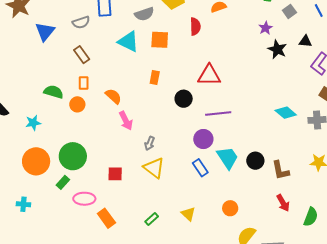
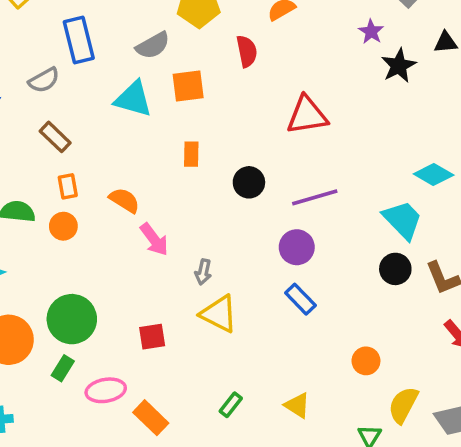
black star: (277, 49) -> (399, 66), turned 30
red triangle: (209, 75) -> (307, 115), moved
cyan trapezoid: (228, 158) -> (403, 220), moved
yellow triangle: (188, 214) -> (297, 405), moved

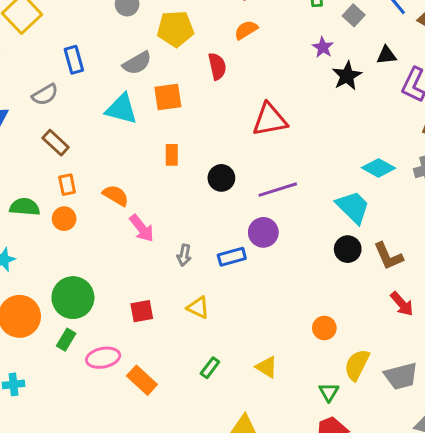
blue rectangle: (79, 40) -> (74, 60), size x0.7
blue rectangle: (300, 299) -> (232, 257), moved, turned -60
yellow triangle: (219, 314) -> (198, 307), moved, size x0.7

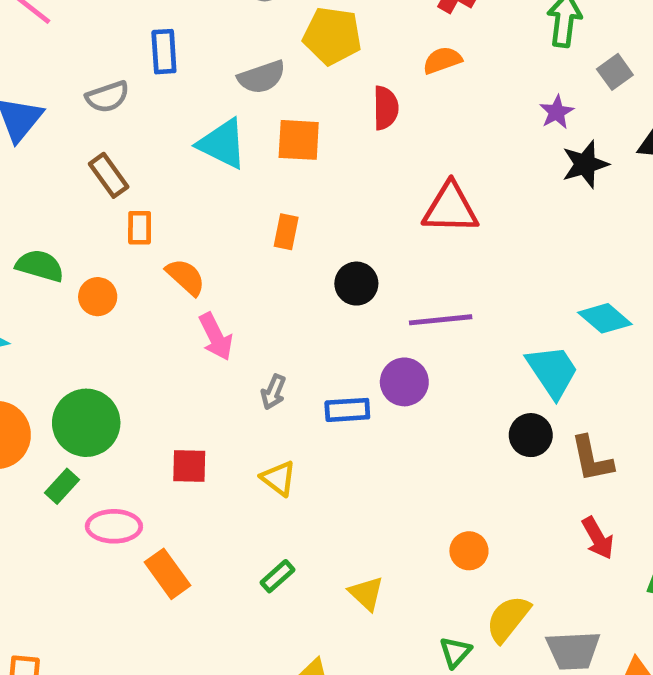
orange rectangle: (67, 185) -> (140, 228), moved

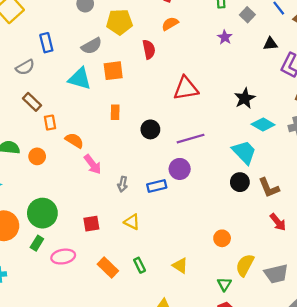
black star: (585, 164) -> (245, 98), moved
orange rectangle: (168, 574) -> (108, 268), moved
green rectangle: (278, 576) -> (140, 265), turned -64

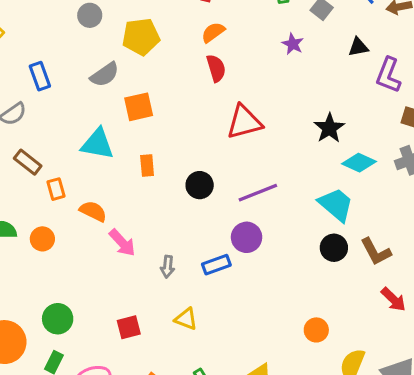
red semicircle: (149, 49) -> (216, 68), moved
cyan triangle: (80, 79) -> (97, 144), moved
green circle: (42, 213) -> (58, 319), size x0.7

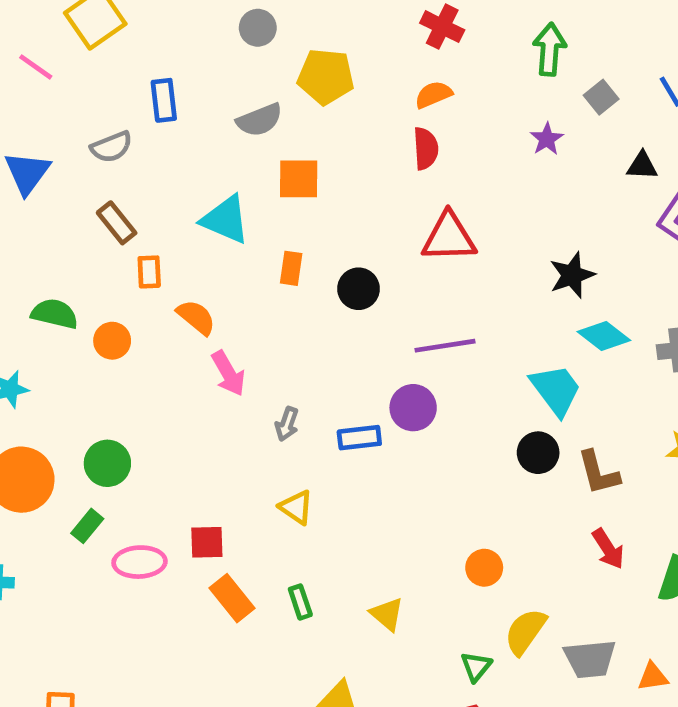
black circle: (200, 185) -> (358, 289), moved
red square: (129, 327) -> (207, 542), moved

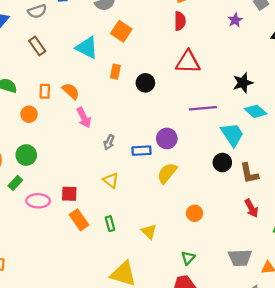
orange square: (299, 179) -> (121, 31), turned 30
orange rectangle: (149, 272) -> (45, 91), moved
orange circle: (112, 341) -> (29, 114), moved
purple line: (445, 346) -> (203, 108), moved
yellow semicircle: (525, 632) -> (167, 173), moved

